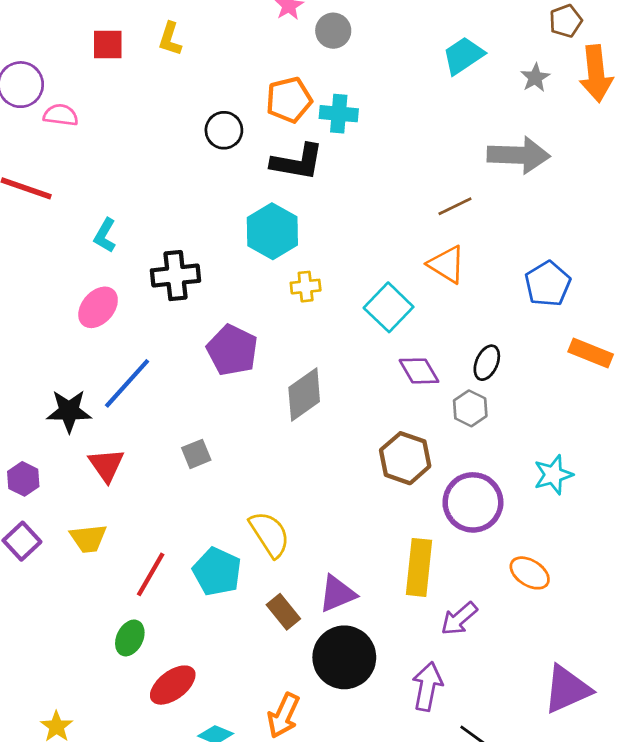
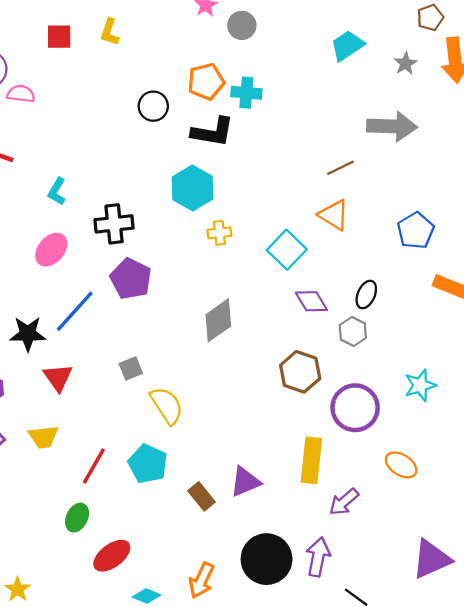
purple pentagon: (232, 350) -> (131, 279), moved
yellow semicircle: (270, 534) -> (167, 405), moved
black circle: (344, 657) -> (267, 559), moved

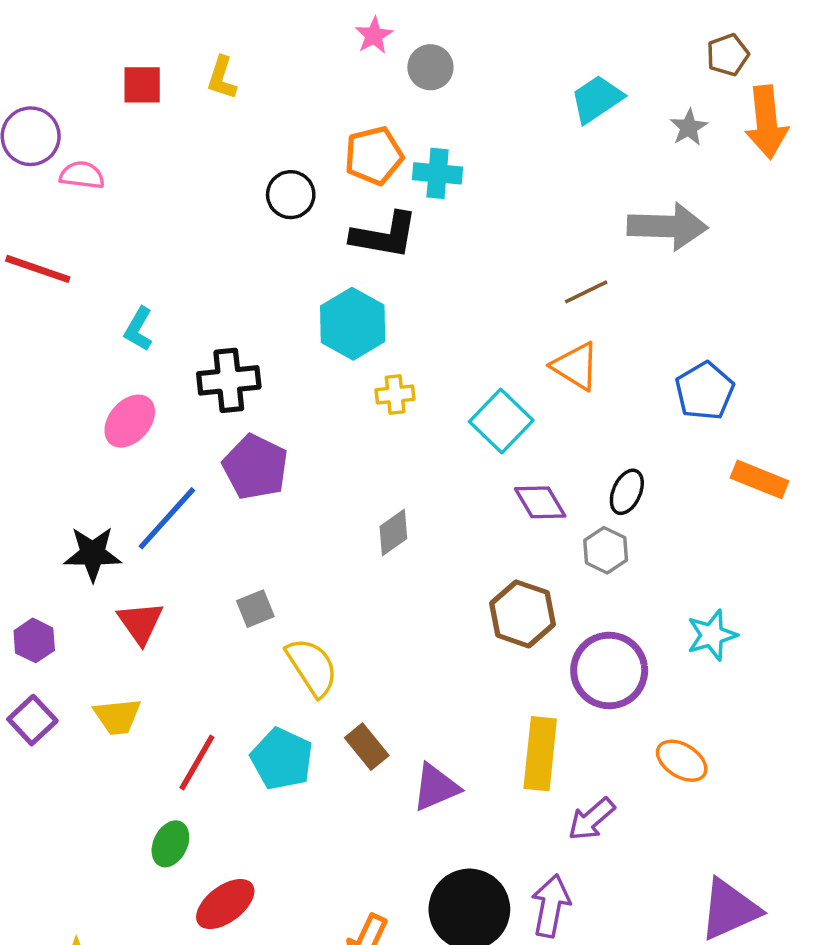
gray diamond: (218, 320) -> (393, 533), size x0.7
brown rectangle: (201, 496) -> (367, 747), moved

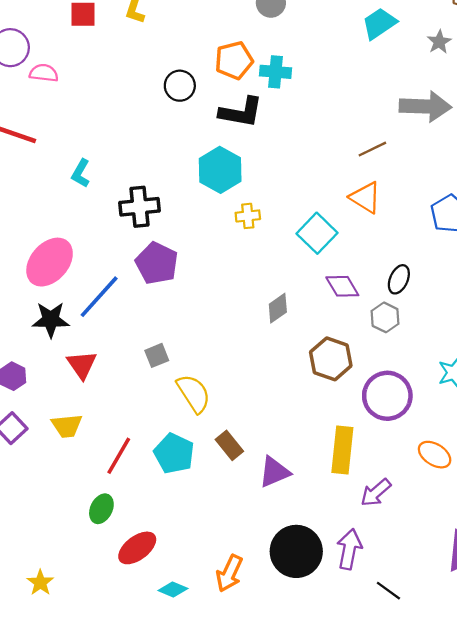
pink ellipse: (130, 421) -> (50, 262), moved, size x1.4
gray diamond: (393, 533) -> (278, 308), moved

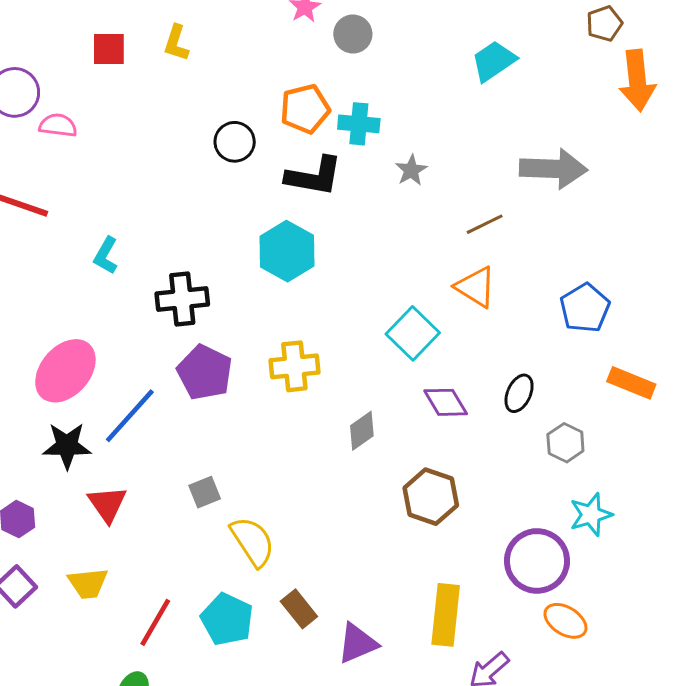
gray star: (439, 42) -> (411, 170), moved
yellow cross: (248, 216) -> (294, 366), moved, size x1.5
gray hexagon: (385, 317) -> (565, 443), moved
purple circle: (387, 396) -> (537, 561), moved

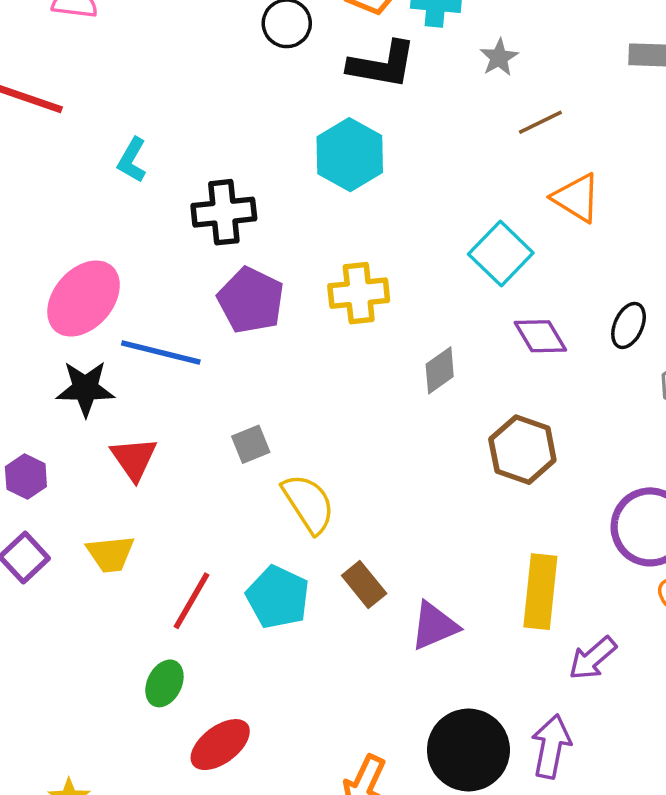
brown line: (485, 224) -> (540, 122), moved
blue line: (130, 416) -> (161, 352), turned 62

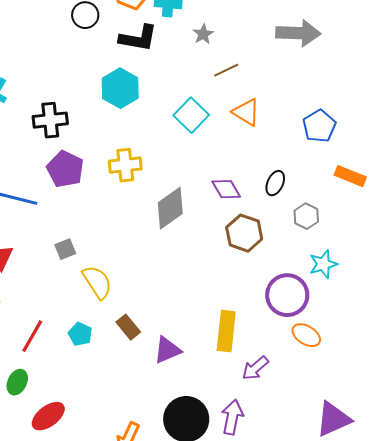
cyan square: (501, 254) -> (191, 115), moved
gray diamond: (440, 370) -> (170, 208), size x1.6
brown hexagon: (522, 450) -> (244, 233), moved
cyan pentagon: (278, 597) -> (80, 334), size x0.7

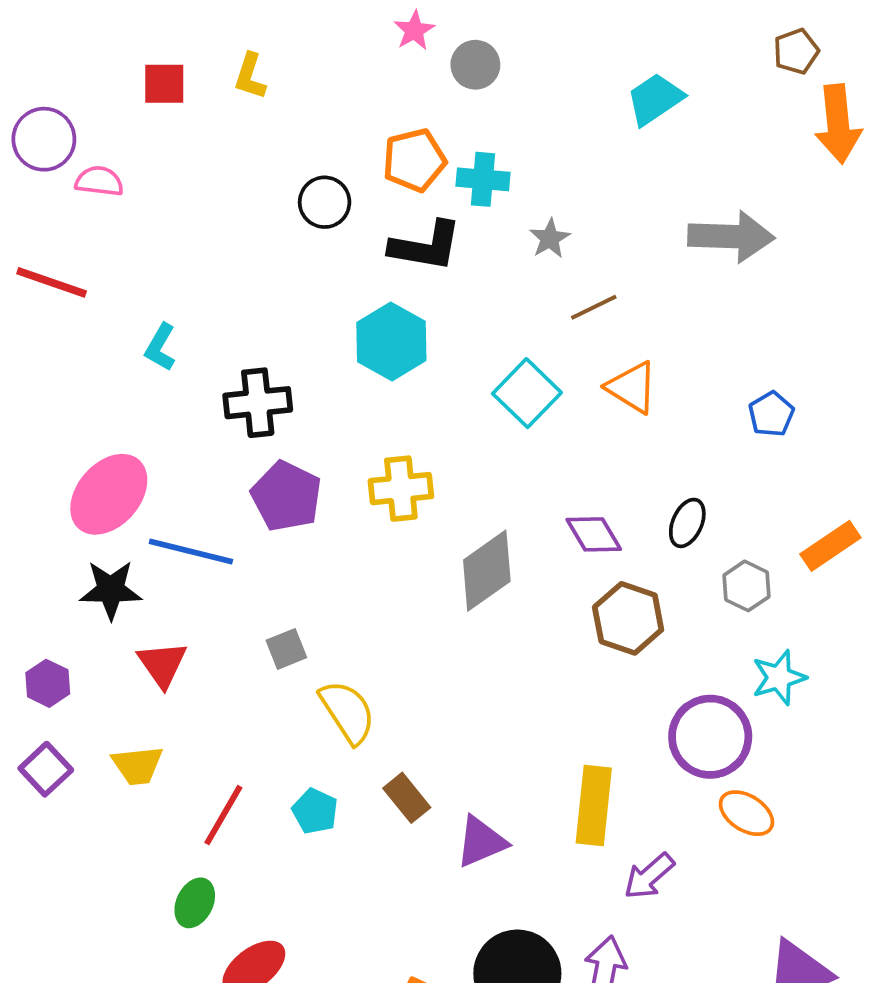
blue pentagon: (319, 126) -> (771, 414), size x0.7
orange rectangle: (350, 176) -> (830, 546), moved, turned -56

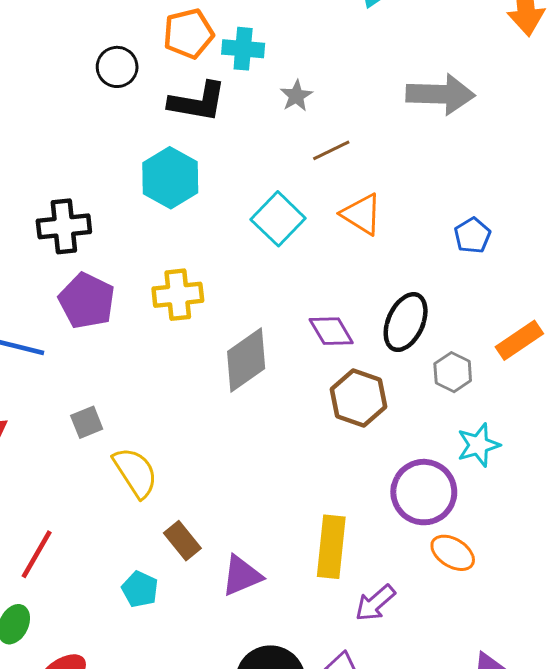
black ellipse: (687, 523) -> (406, 322), size x1.5
cyan pentagon: (315, 811) -> (140, 589), moved

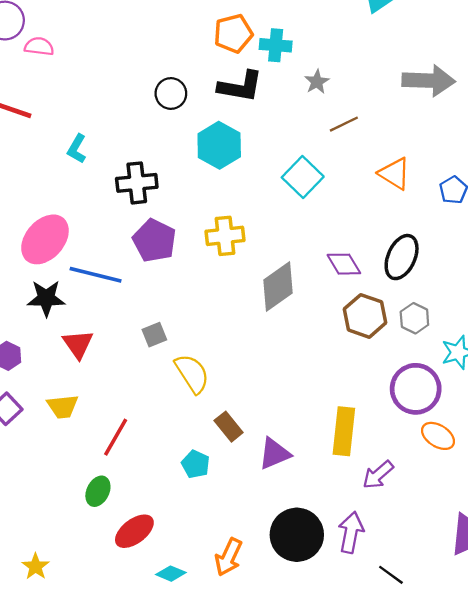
black circle: (117, 67) -> (171, 93), moved
orange triangle: (362, 214) -> (394, 174), moved
gray hexagon: (453, 372) -> (414, 318), moved

